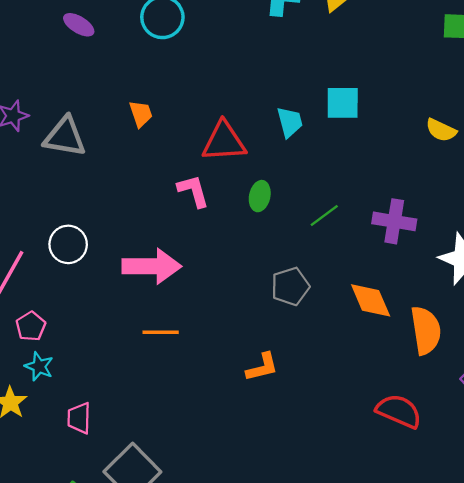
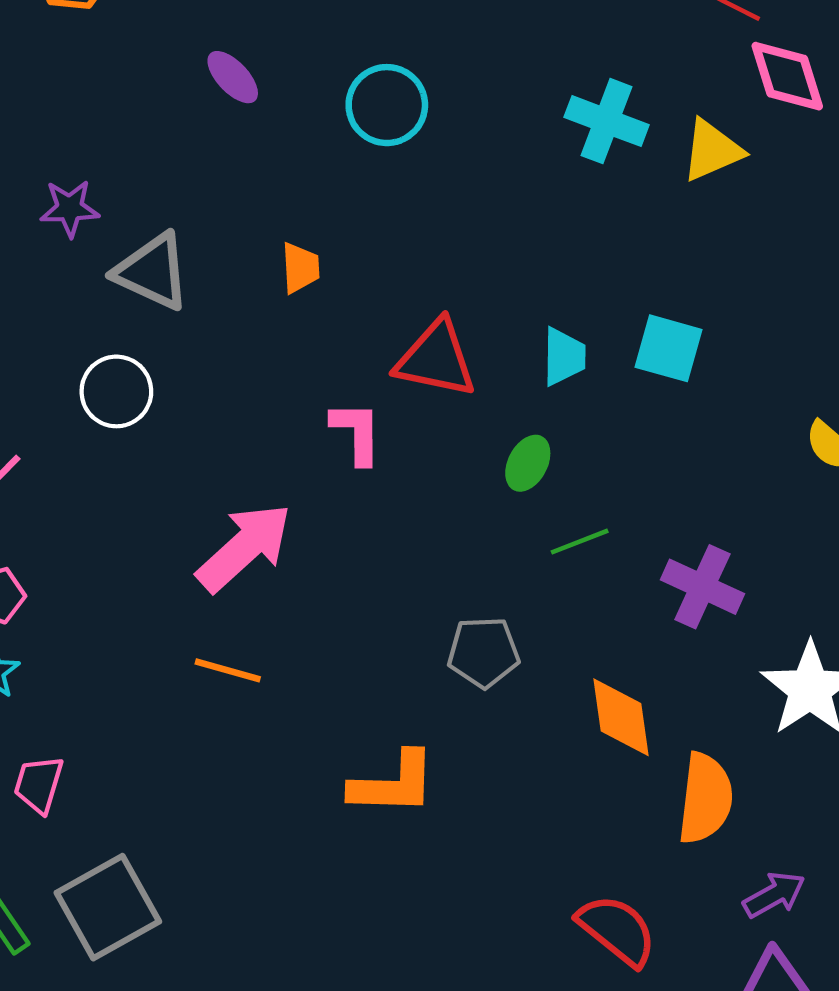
green ellipse: (260, 196) -> (528, 463), moved
white circle: (68, 244) -> (116, 391), moved
pink arrow: (152, 266) -> (244, 547), turned -58
orange L-shape: (262, 367) -> (393, 784), size x1.4

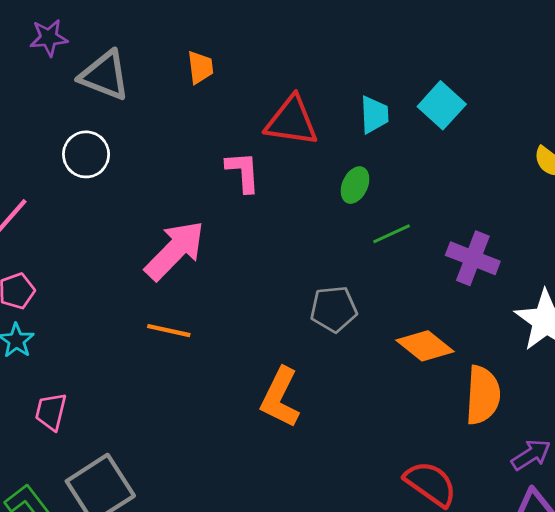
cyan square: (669, 348) -> (442, 105), turned 30
orange diamond: (621, 717) -> (425, 346), turned -40
orange L-shape: (393, 784) -> (280, 398), turned 118

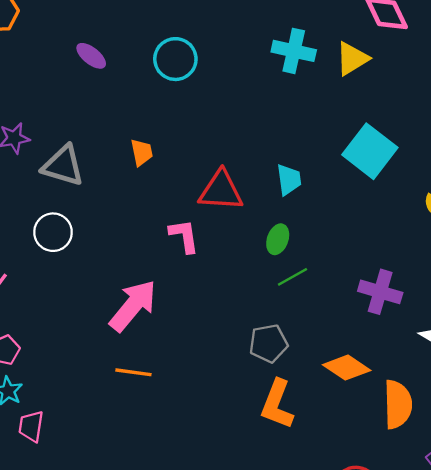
cyan square: (442, 105) -> (370, 151), moved, size x1.4
green line: (392, 234) -> (293, 277), moved
orange L-shape: (280, 398) -> (277, 404), moved
pink trapezoid: (51, 412) -> (31, 426), moved

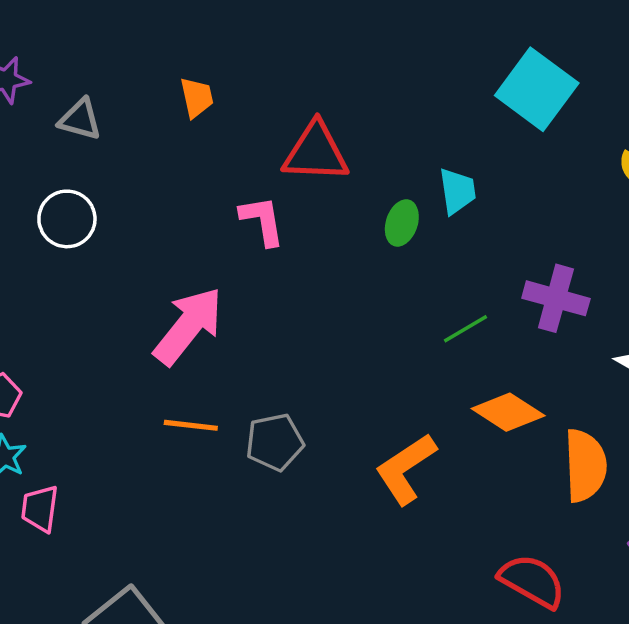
gray triangle: (63, 166) -> (80, 119), size x0.7
cyan trapezoid: (289, 180) -> (457, 191), moved
green line: (293, 277) -> (465, 329), moved
gray pentagon: (268, 343) -> (275, 442), moved
orange L-shape: (277, 404) -> (406, 469), turned 36

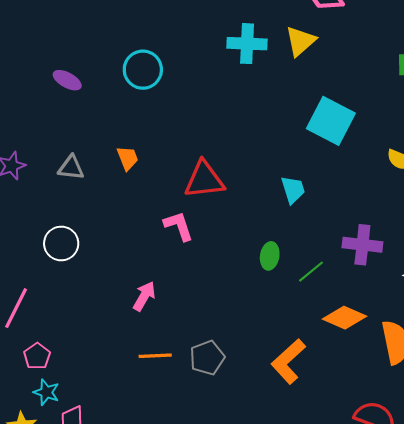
gray triangle: (80, 119) -> (71, 168), moved
green ellipse: (402, 223) -> (270, 256), moved
pink arrow: (188, 326) -> (144, 296), size x0.6

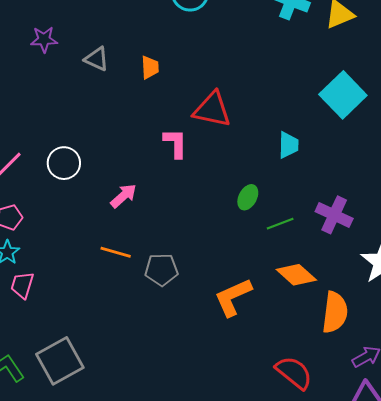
white circle: (61, 243) -> (64, 163), moved

